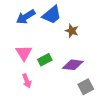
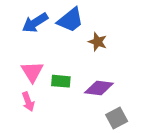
green rectangle: (45, 60) -> (61, 81), turned 32
pink arrow: (27, 81) -> (28, 102), moved

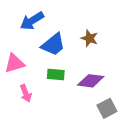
blue trapezoid: (70, 20) -> (53, 45), moved
pink triangle: (32, 72) -> (15, 63), moved, turned 45

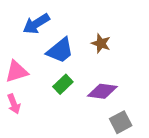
green rectangle: (56, 75) -> (63, 84), turned -49
pink arrow: (26, 93) -> (14, 104), moved

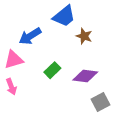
blue arrow: (36, 24) -> (30, 36), moved
blue trapezoid: (60, 50) -> (64, 16), moved

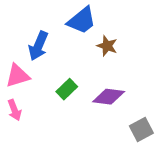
blue arrow: (30, 36) -> (38, 46), turned -35
gray square: (101, 102) -> (141, 129), moved

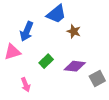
pink arrow: (14, 110) -> (26, 85), moved
gray square: (141, 129) -> (97, 78), moved

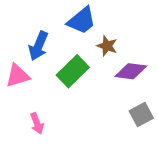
green rectangle: (46, 61) -> (73, 71), moved, size x1.5
purple diamond: (75, 66) -> (131, 71), moved

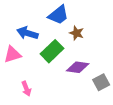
blue arrow: (38, 46) -> (27, 33), turned 84
purple diamond: (131, 71) -> (78, 67), moved

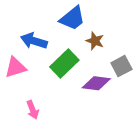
gray square: (101, 82) -> (121, 66), moved

